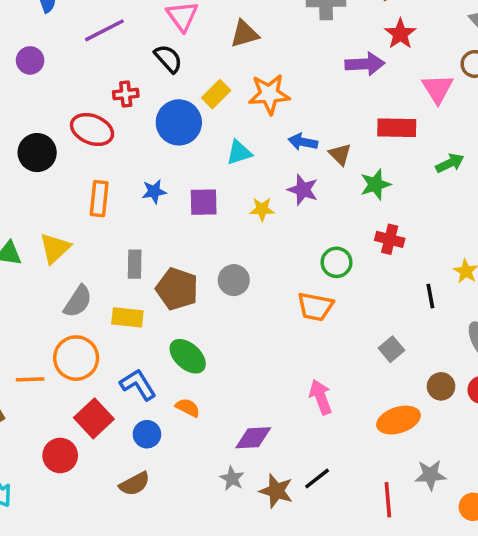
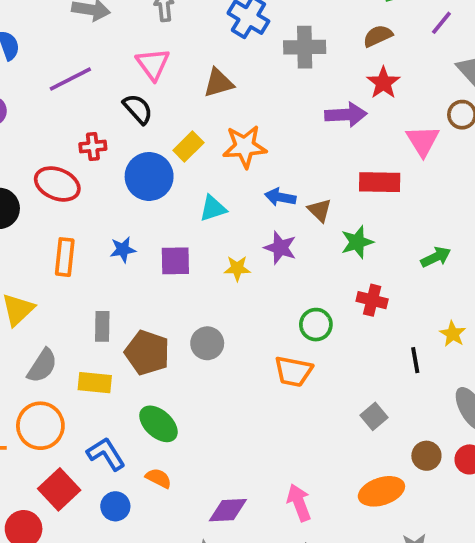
green arrow: (450, 163) -> (436, 257), moved
pink arrow: (321, 397) -> (299, 503), moved

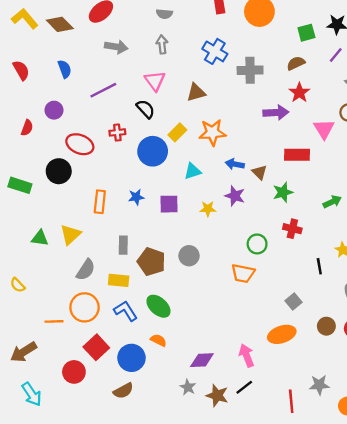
red ellipse: (57, 184) -> (80, 144), moved
blue L-shape: (106, 454) -> (126, 311), moved
orange ellipse: (381, 491) -> (282, 334), moved
blue circle: (115, 506) -> (131, 358), size x1.5

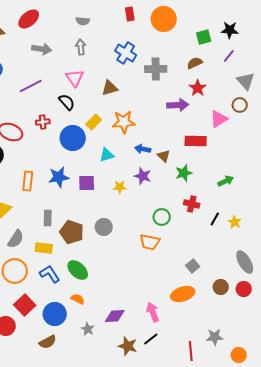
pink triangle: (324, 129) -> (219, 119), turned 30
blue star: (136, 197) -> (59, 177), size x1.5
black line: (319, 266) -> (215, 219), moved, turned 40
gray star: (188, 387) -> (88, 329), moved

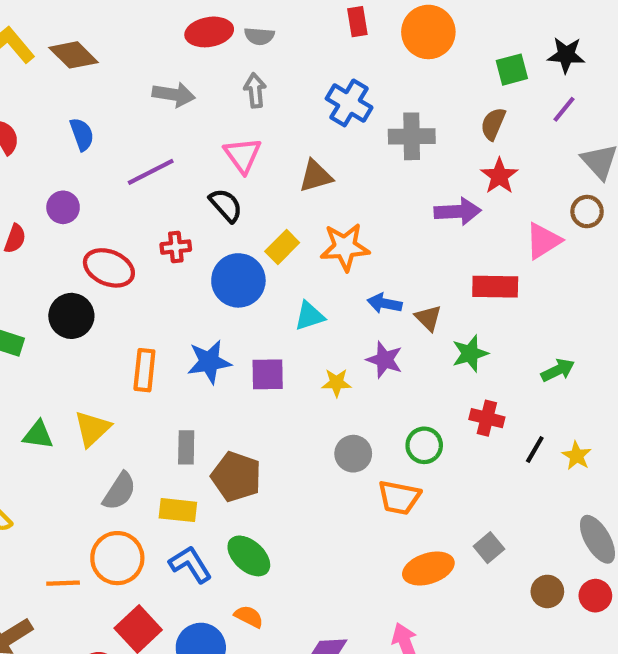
red ellipse: (29, 19) -> (209, 32), moved, turned 30
brown semicircle: (195, 63) -> (493, 124), turned -42
gray circle: (104, 227) -> (353, 454), moved
orange ellipse: (183, 294) -> (428, 568), moved

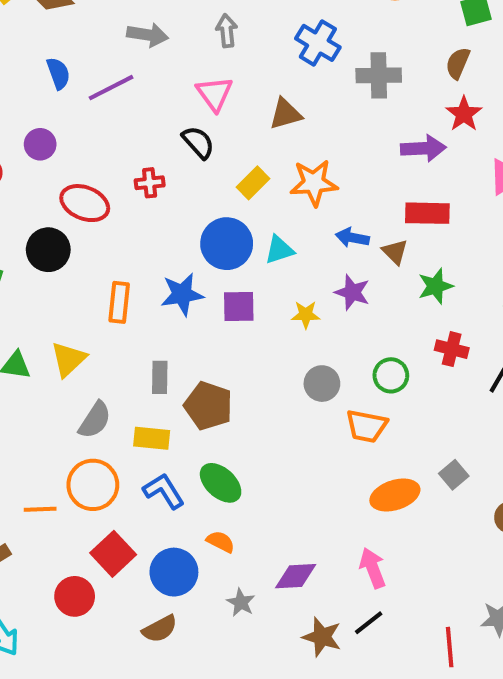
purple line: (151, 172) -> (111, 88), moved
blue circle: (238, 280) -> (227, 244), moved
red rectangle: (495, 287) -> (427, 213), moved

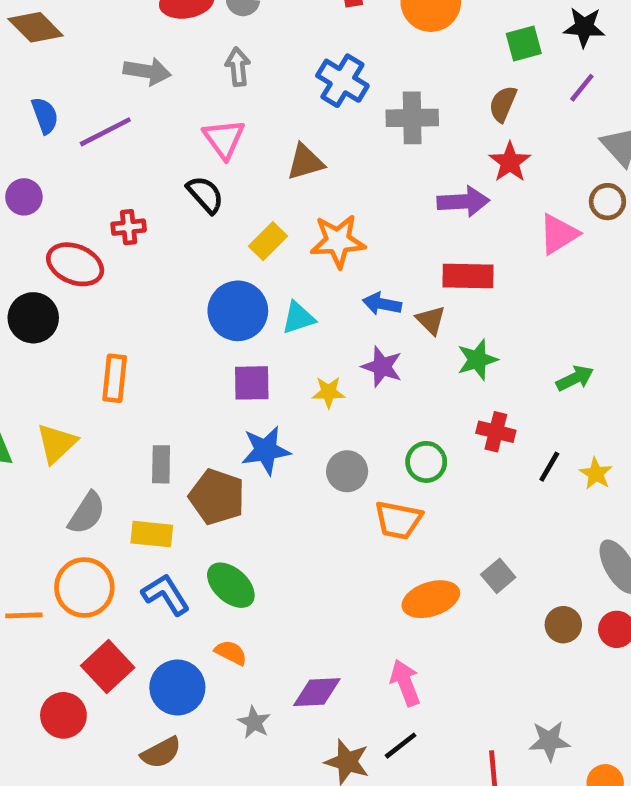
red cross: (150, 183) -> (129, 227), moved
blue star: (182, 294) -> (266, 450), moved

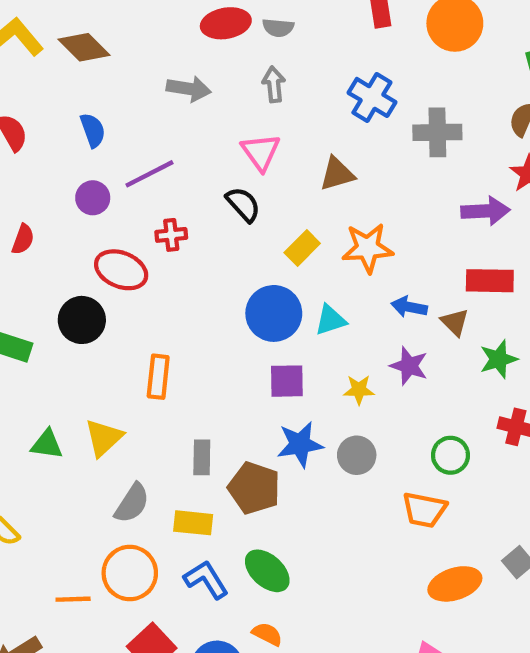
purple line: (105, 132) -> (149, 174), moved
purple circle: (24, 197) -> (93, 198), moved
gray circle: (347, 471) -> (357, 455), moved

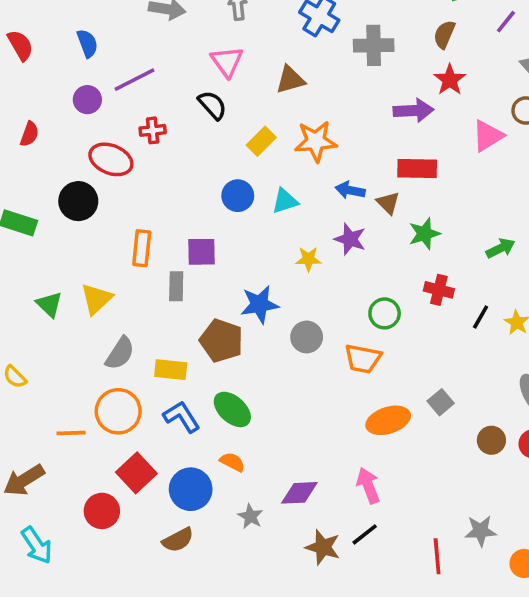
blue circle: (274, 313) -> (238, 196), size x0.7
purple square: (287, 381) -> (202, 252), moved
green triangle: (47, 444) -> (49, 304), turned 36
gray circle: (357, 455) -> (307, 337), moved
gray rectangle: (202, 457) -> (176, 286), moved

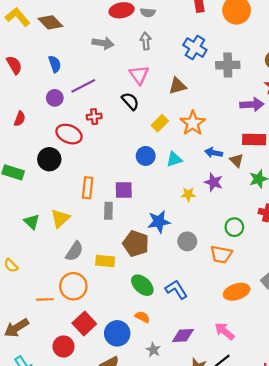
orange star: (316, 141) -> (193, 123), turned -30
blue L-shape: (182, 417) -> (176, 290), moved
pink arrow: (368, 486) -> (224, 331), turned -30

